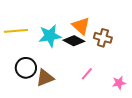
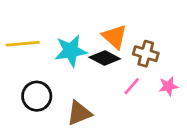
pink line: (87, 74) -> (132, 86), moved
brown triangle: (45, 78) -> (79, 113), moved
pink star: (119, 83) -> (168, 86), moved

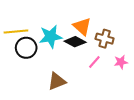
black circle: (37, 96) -> (26, 48), moved

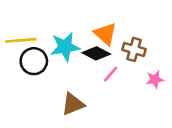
pink line: (94, 62) -> (111, 74), moved

